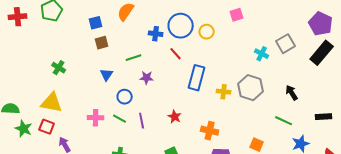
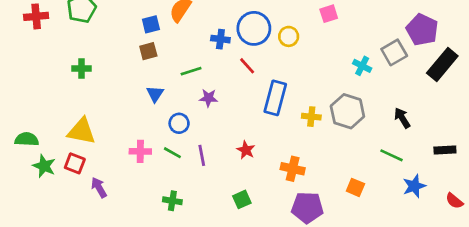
blue square: (96, 23) -> (151, 24), moved
purple pentagon: (321, 24) -> (422, 30), moved
green cross: (59, 68) -> (82, 68), moved, turned -32

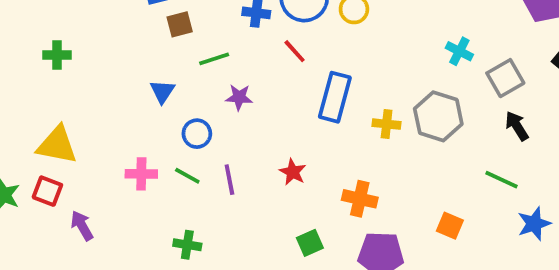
brown square: (148, 51) -> (180, 24), moved
gray square: (394, 52) -> (505, 78), moved
green square: (242, 199) -> (310, 243), moved

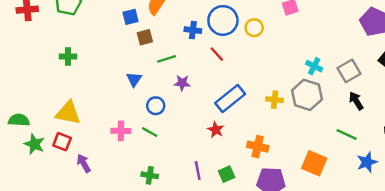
cyan cross: (459, 51) -> (314, 66), moved
blue rectangle: (335, 97) -> (230, 98), moved, turned 36
purple line: (229, 180) -> (198, 171), moved
orange square: (450, 226) -> (314, 163), size x1.5

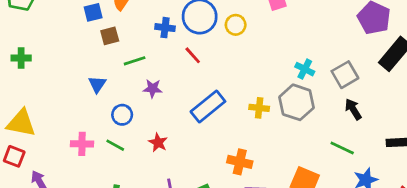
red star: (216, 130) -> (158, 142), moved

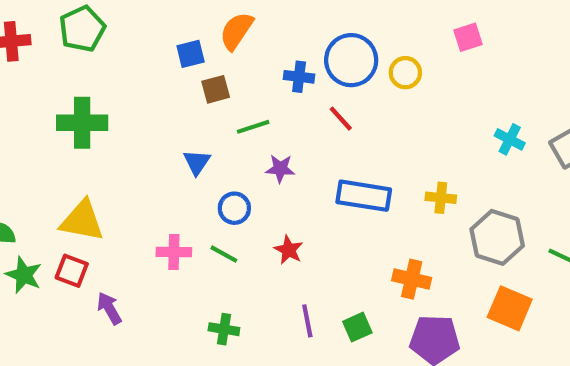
green cross: (21, 58) -> (82, 123), size x1.6
gray hexagon: (296, 102) -> (497, 237), moved
blue rectangle: (208, 106) -> (364, 196), turned 48

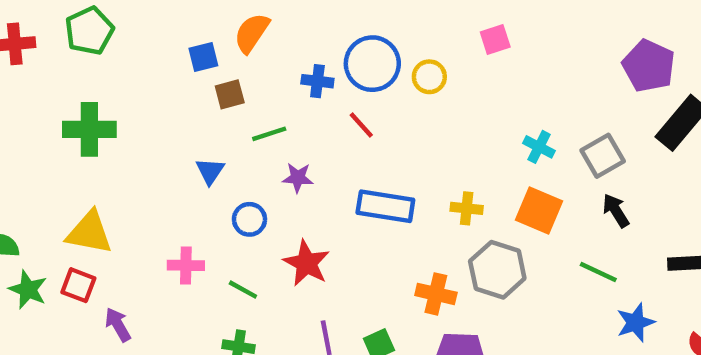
gray hexagon: (497, 237) -> (497, 270), moved
red star: (289, 250) -> (306, 263), size x1.5
green line: (224, 254) -> (243, 290), moved
orange square: (510, 308) -> (539, 211), moved

